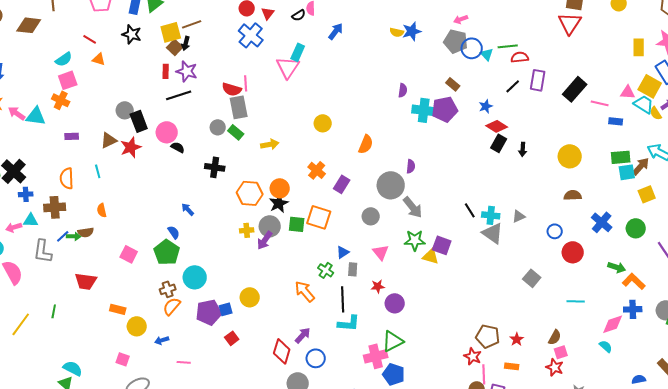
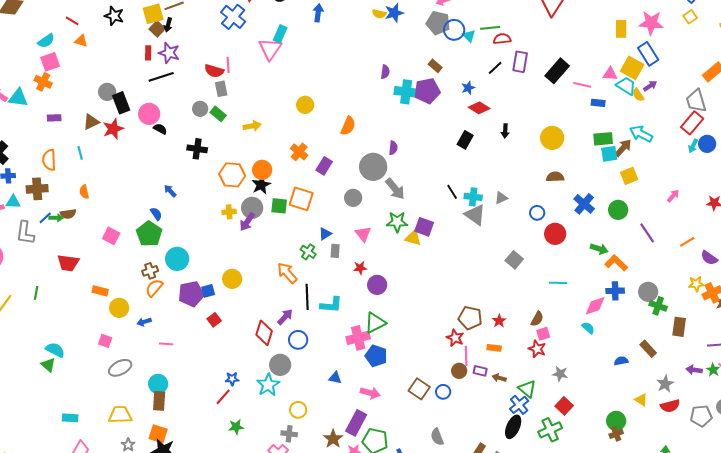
blue arrow: (336, 31) -> (318, 13), turned -30
gray rectangle: (239, 107) -> (221, 89), size x0.7
black rectangle: (499, 143) -> (465, 140), moved
black line: (343, 299) -> (307, 297), moved

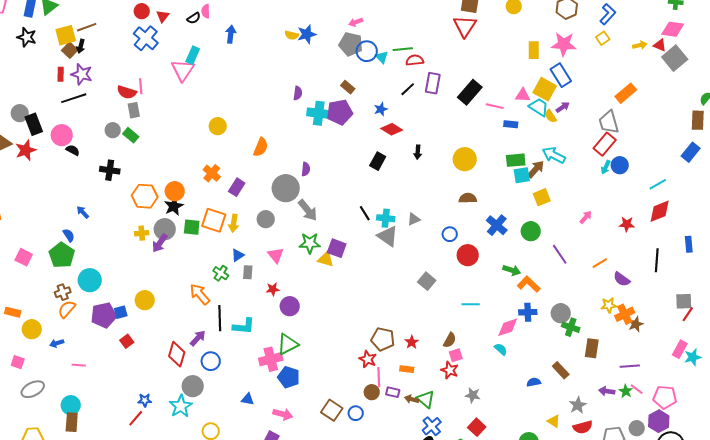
yellow arrow: (252, 126) -> (234, 223), moved, turned 108
green triangle: (527, 389) -> (426, 399), moved

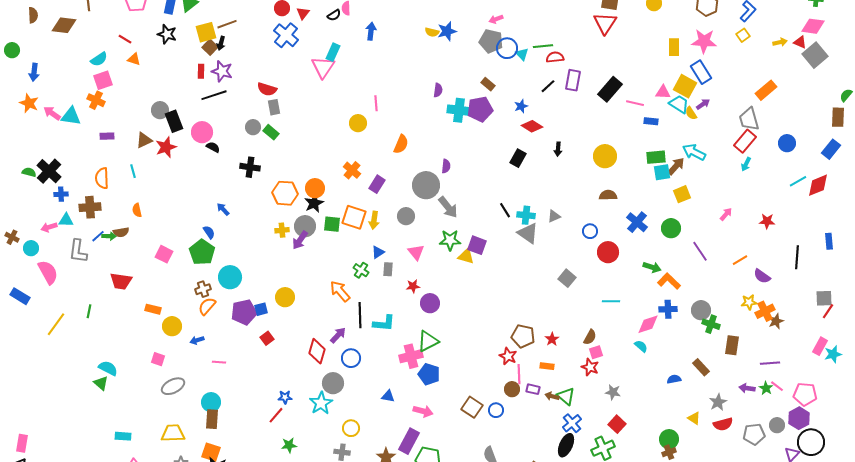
pink line: (141, 86) -> (376, 103), moved
blue circle: (620, 165) -> (787, 143), moved
red diamond: (660, 211) -> (818, 185), moved

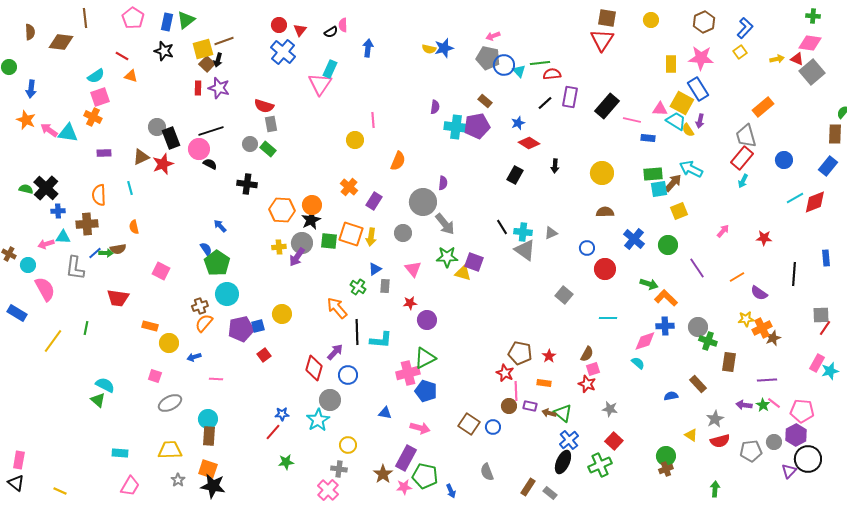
black line: (214, 95) -> (211, 131), moved
purple arrow: (703, 104) -> (700, 121), turned 136
green pentagon: (202, 252) -> (217, 263), moved

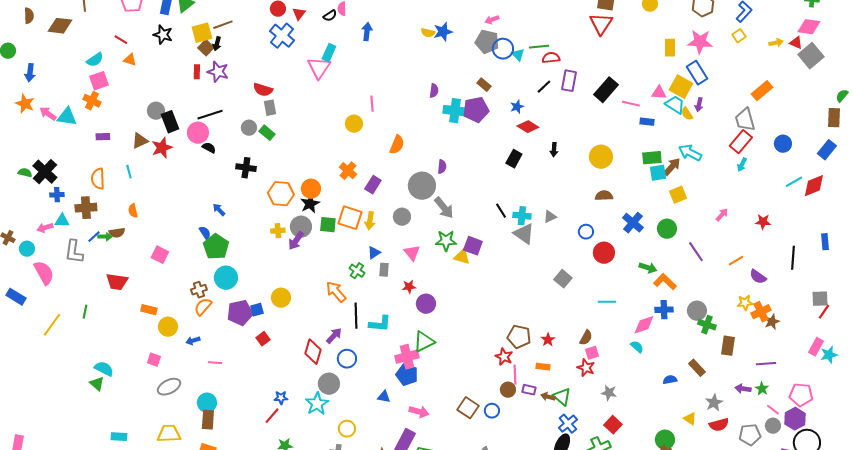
blue pentagon: (426, 391) -> (407, 375), moved
pink line: (774, 403) -> (773, 410), moved

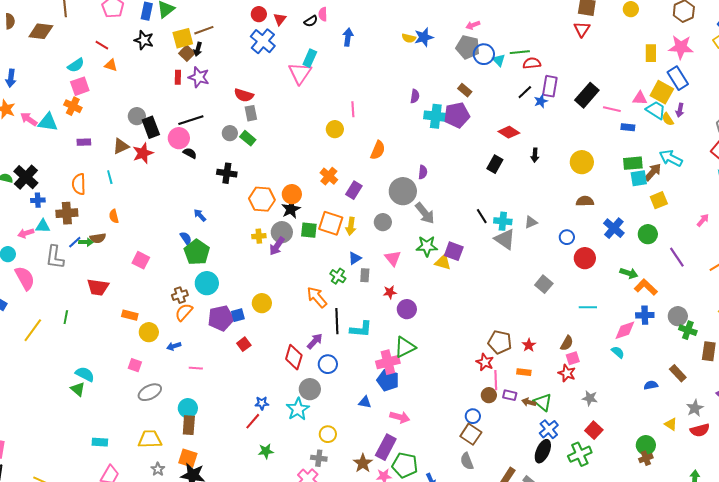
red triangle: (601, 24) -> (582, 29), size x0.7
blue star: (517, 107) -> (541, 101), moved
brown square: (468, 408) -> (471, 434), moved

